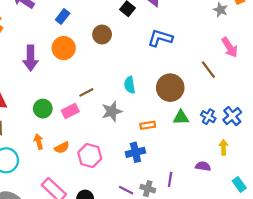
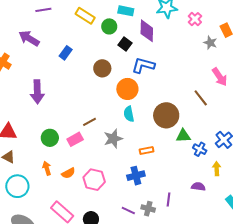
blue L-shape: (160, 38) -> (143, 65), moved
orange circle: (64, 48) -> (127, 89), moved
green triangle: (181, 117) -> (183, 136), moved
blue cross: (208, 117) -> (200, 149), moved

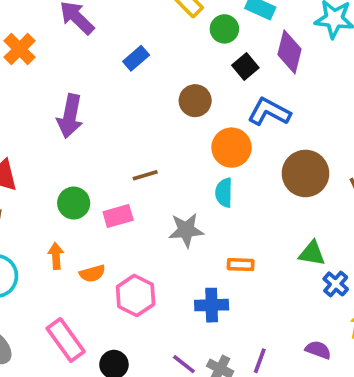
brown circle: (166, 115) -> (305, 173), moved
brown line: (89, 122) -> (145, 175), moved

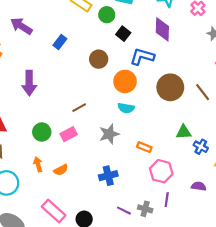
purple diamond: (290, 52) -> (162, 29), moved
cyan semicircle: (224, 193) -> (126, 108), turned -70
orange rectangle: (241, 265) -> (144, 147), turned 32
pink hexagon: (136, 295) -> (161, 171), moved
blue cross: (212, 305) -> (108, 176), moved

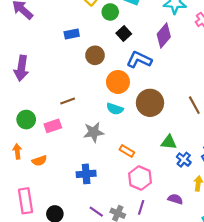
purple diamond: (162, 29) -> (164, 36), turned 30
blue rectangle: (60, 42) -> (72, 34), moved, turned 32
brown circle: (170, 87) -> (150, 103), moved
pink rectangle: (54, 211) -> (25, 201), turned 30

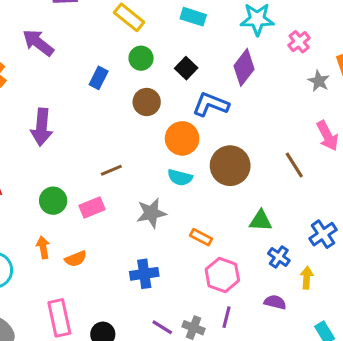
green circle: (110, 12) -> (141, 58), moved
blue rectangle: (72, 34) -> (99, 78), moved, turned -48
blue cross: (184, 160) -> (279, 257), moved

